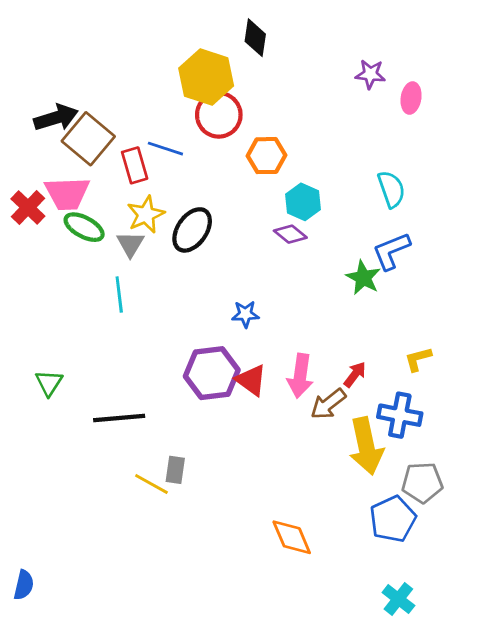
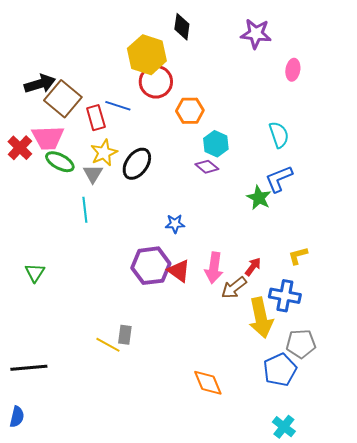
purple star: (370, 74) -> (256, 34), moved, size x1.4
black line: (119, 418) -> (29, 368), moved

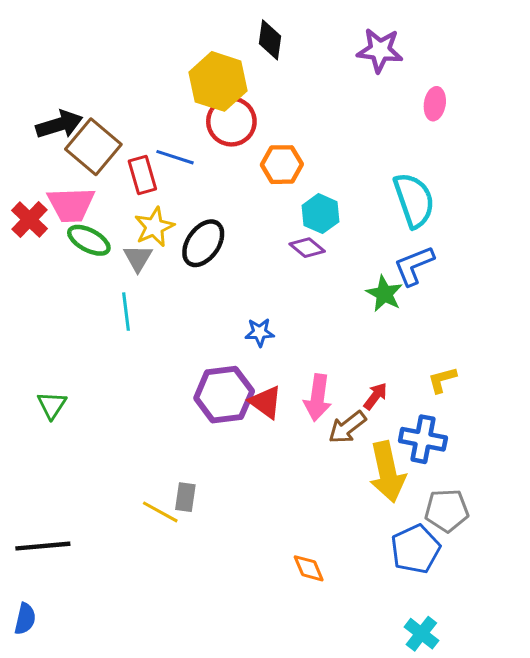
cyan semicircle: (279, 135) -> (414, 200), size x1.4
orange diamond: (208, 383) -> (309, 568), size x0.7

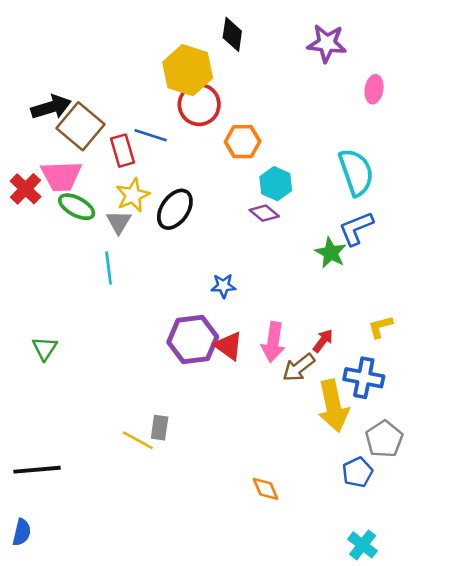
gray pentagon: (447, 510) -> (384, 439), turned -30
blue pentagon: (416, 549) -> (357, 472), size x0.7

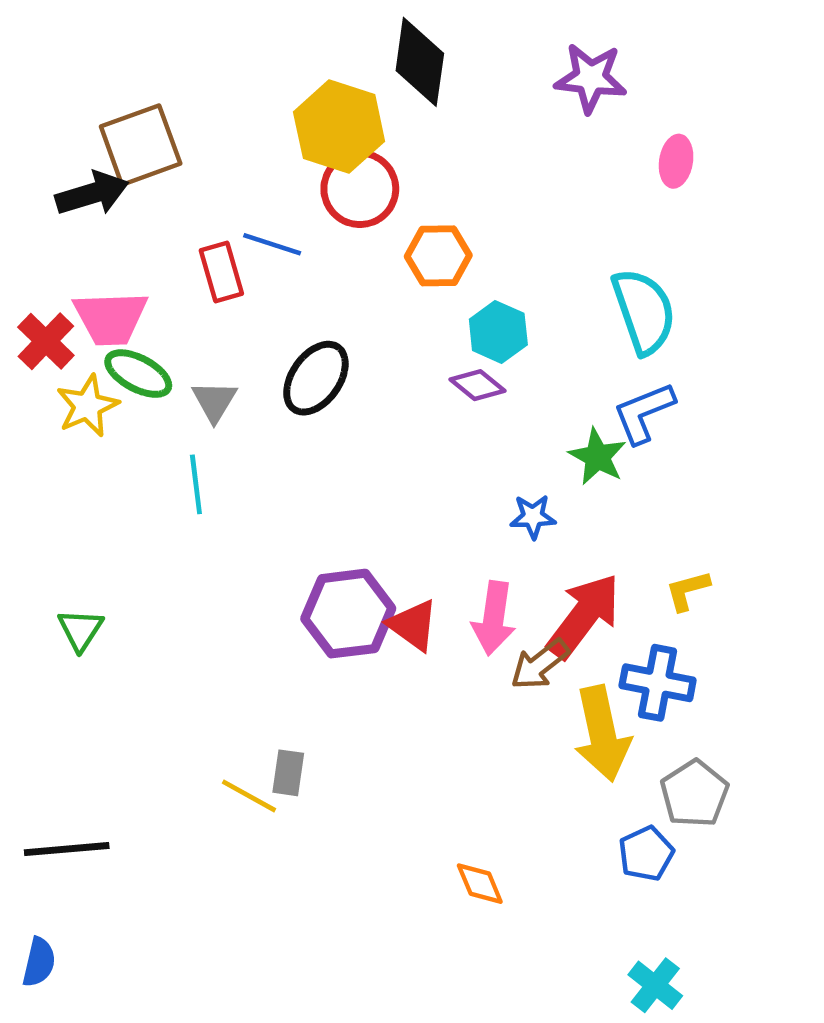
black diamond: (232, 34) -> (420, 62), size x1.4
brown square: (80, 126) -> (141, 145), moved, turned 30
yellow star: (133, 195) -> (87, 406), moved
blue star: (223, 286) -> (533, 517), moved
red arrow: (323, 341) -> (584, 616), size x2.0

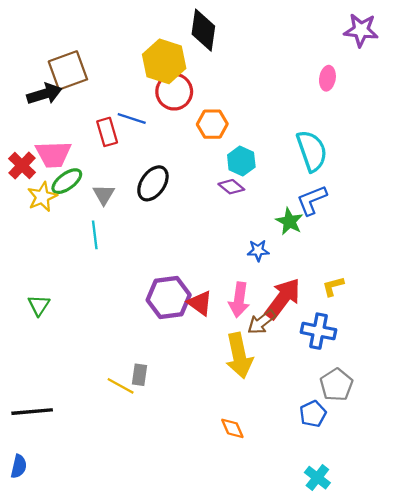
purple star: (591, 78) -> (361, 30), moved
green ellipse: (138, 374) -> (67, 181), turned -64
yellow arrow: (602, 734) -> (239, 356), moved

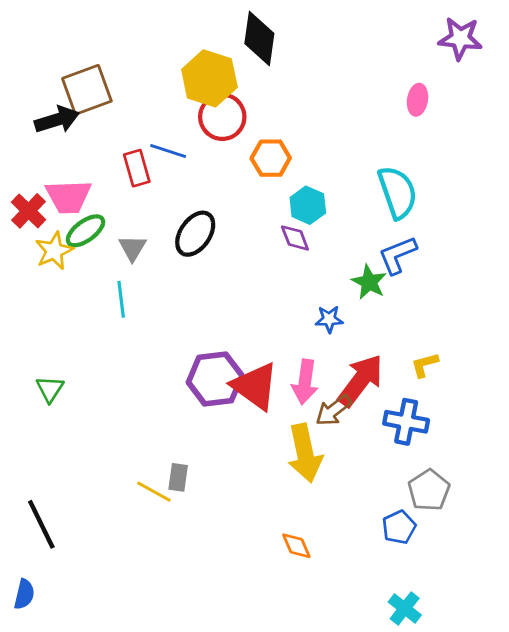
purple diamond: (231, 187) -> (295, 238), turned 30
red triangle: (200, 303) -> (255, 386), size x1.5
black line: (32, 412) -> (41, 524), turned 69

